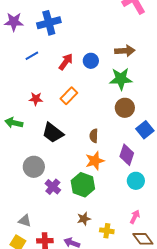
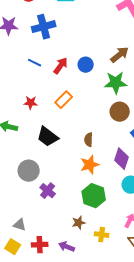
brown arrow: (125, 51) -> (120, 55), turned -36
blue line: (32, 56) -> (35, 63), moved, turned 56
green hexagon: (83, 185) -> (94, 196), moved

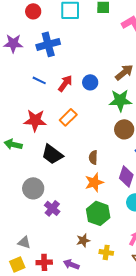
red star: (31, 103) -> (35, 120), size x1.6
yellow square: (13, 247) -> (17, 264), turned 35

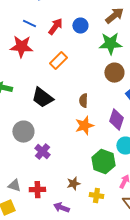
red star: (35, 120) -> (21, 47), moved
green hexagon: (98, 213) -> (103, 162), moved
red cross: (44, 262) -> (37, 190), moved

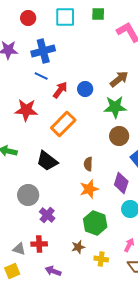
blue line: (29, 24) -> (41, 76), moved
orange rectangle: (58, 61) -> (63, 124), size x1.4
green hexagon: (103, 162) -> (95, 223), moved
red cross: (37, 190) -> (39, 244), moved
purple arrow: (61, 208) -> (53, 271), moved

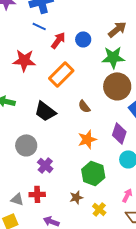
brown circle: (119, 136) -> (117, 86), size x1.4
brown semicircle: (88, 164) -> (84, 106), moved, turned -40
yellow cross: (101, 259) -> (99, 209), turned 32

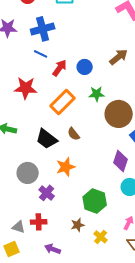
green star: (113, 57) -> (97, 94), moved, size x0.7
brown semicircle: (84, 106) -> (74, 134), moved
orange star: (87, 139) -> (66, 167), moved

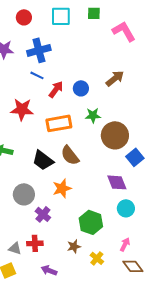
orange rectangle: (63, 102) -> (59, 123), turned 35
brown semicircle: (74, 134) -> (70, 155), size x1.5
purple diamond: (121, 161) -> (117, 182), turned -40

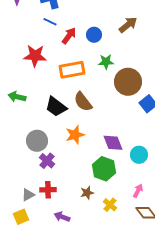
purple diamond: (117, 182) -> (113, 143), moved
purple cross: (43, 214) -> (47, 161), moved
gray triangle: (15, 248) -> (28, 195), turned -48

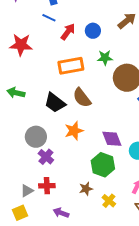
red star: (35, 56) -> (21, 45), moved

